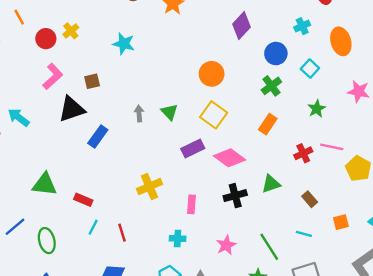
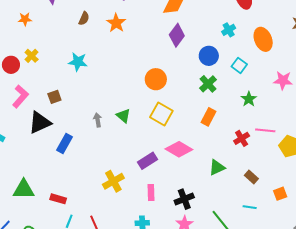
purple rectangle: (193, 148) -> (147, 161), moved
black cross: (235, 196) -> (184, 199), moved

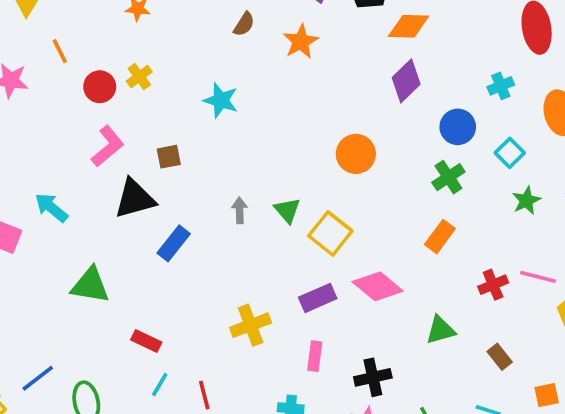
green star: (249, 99) -> (526, 200), moved
yellow square: (161, 114) -> (330, 233), moved
green triangle: (24, 189) -> (90, 285), moved

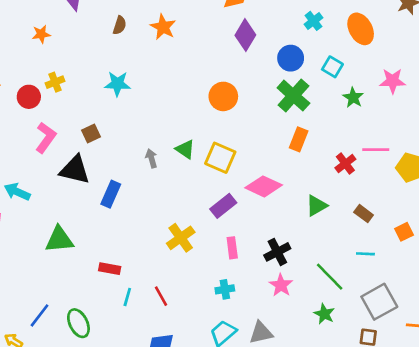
yellow cross: (139, 77) -> (55, 82), turned 30
green cross: (448, 177) -> (293, 96), size x1.4
black triangle: (135, 199) -> (75, 170), turned 44

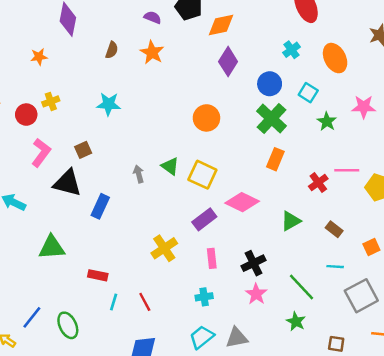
gray square: (379, 302) -> (361, 296), moved

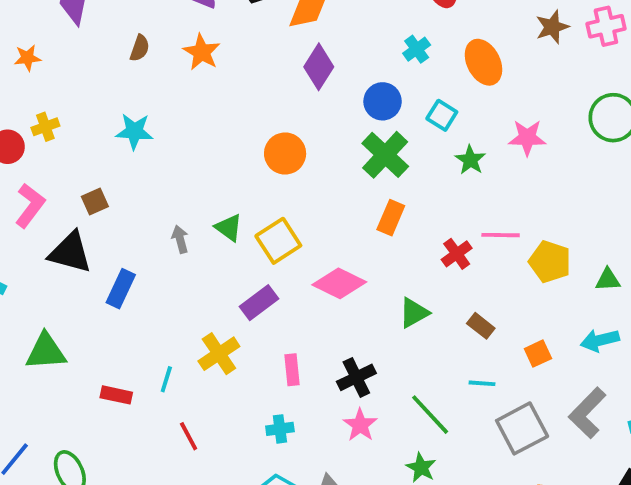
yellow square: (202, 175) -> (278, 241), turned 32
purple rectangle: (204, 219) -> (259, 303), moved
cyan line: (114, 302) -> (166, 379), moved

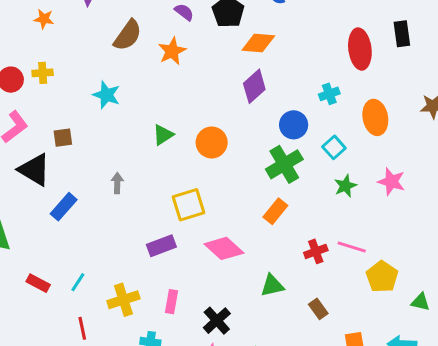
brown semicircle: (140, 48) -> (128, 35), size x1.6
green triangle: (229, 228) -> (163, 135), moved, turned 35
yellow cross: (219, 354) -> (123, 300), moved
black cross: (356, 377) -> (217, 321), turned -32

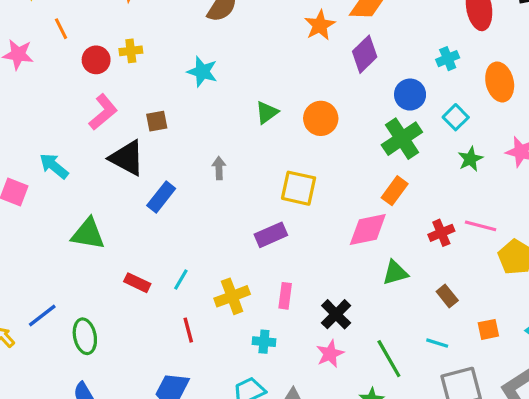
orange star: (172, 51) -> (320, 25), moved
yellow square: (188, 205) -> (299, 188), turned 32
pink diamond: (224, 248) -> (368, 229), moved, turned -51

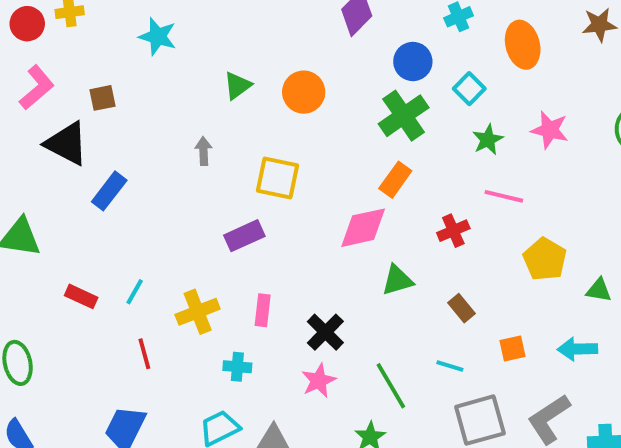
gray arrow: (219, 168) -> (204, 151), moved
pink line: (481, 226) -> (504, 196), moved

